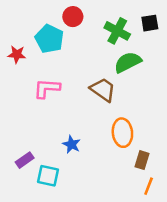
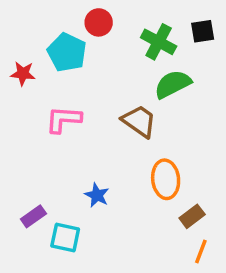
brown rectangle: (142, 160) -> (192, 216), turned 36

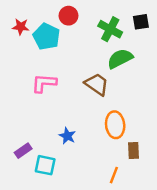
red star: (23, 74) -> (21, 27), moved
brown rectangle: (192, 216) -> (133, 151), turned -56
orange line: (201, 252) -> (114, 175), moved

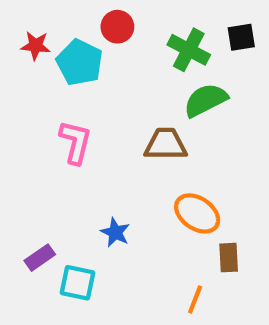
pink L-shape: (44, 83) -> (75, 142), turned 100
brown trapezoid: (97, 84) -> (166, 144), turned -35
orange ellipse: (115, 125) -> (197, 213), turned -50

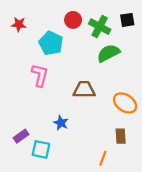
red circle: (117, 27) -> (73, 20), moved
cyan pentagon: (80, 62) -> (51, 43), moved
brown trapezoid: (166, 144) -> (84, 90), moved
orange ellipse: (197, 213) -> (125, 103), moved

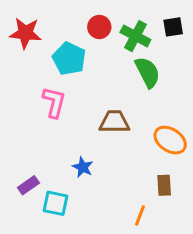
red star: (19, 24) -> (25, 33), size x1.5
green semicircle: (108, 53) -> (148, 72), turned 90

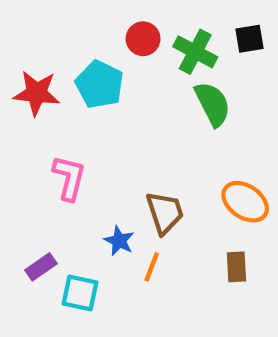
red star: (25, 33) -> (37, 93), moved
pink L-shape: (54, 102) -> (69, 178), moved
brown trapezoid: (114, 122) -> (165, 213), moved, turned 72
orange line: (140, 215) -> (152, 267), moved

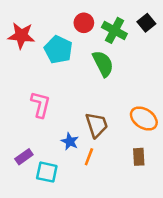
black square: (249, 39) -> (146, 23), turned -30
red star: (37, 93) -> (21, 36), moved
green semicircle: (213, 104) -> (103, 64), moved

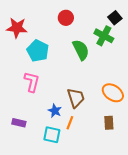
green cross: (114, 30) -> (104, 36), moved
cyan pentagon: (58, 50) -> (38, 51), moved
purple rectangle: (24, 157) -> (19, 123), turned 48
cyan square: (47, 172) -> (52, 135), moved

